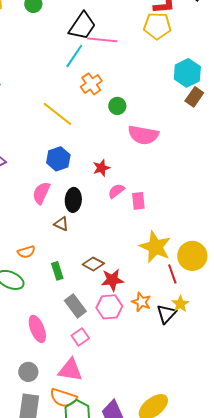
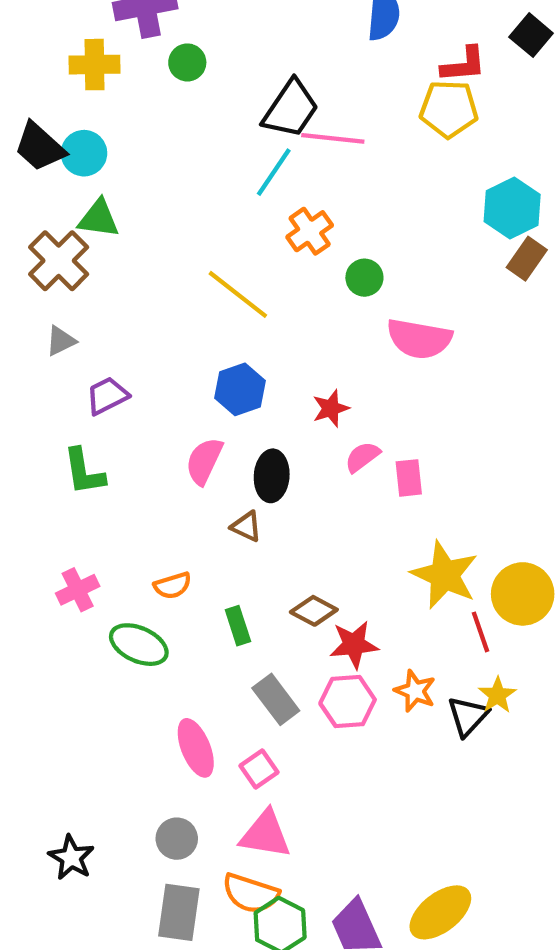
pink square: (80, 337) -> (259, 769), moved

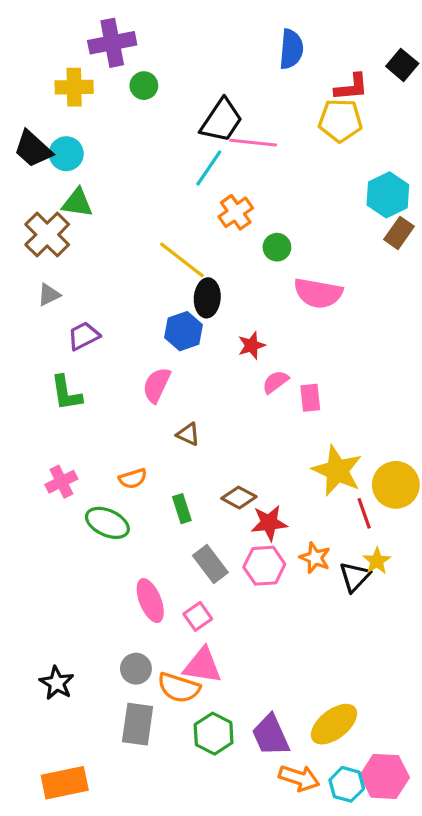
black ellipse: (272, 476) -> (207, 298), moved
orange semicircle: (251, 893) -> (179, 688), moved

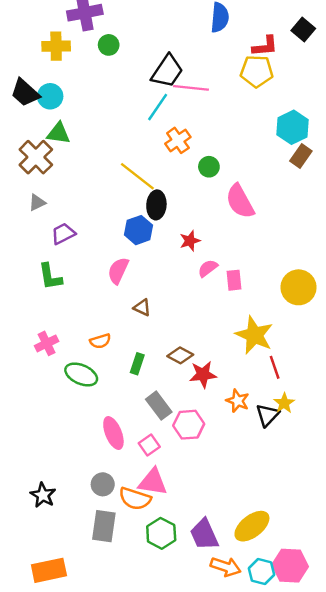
pink semicircle: (318, 293) -> (240, 201), turned 51
yellow circle: (396, 485) -> (298, 287), moved
green rectangle: (182, 509) -> (137, 364), turned 36
pink hexagon: (264, 566) -> (189, 425), moved

